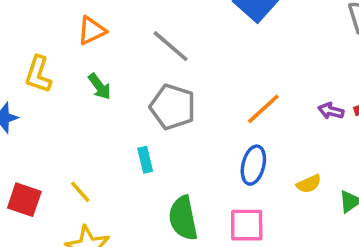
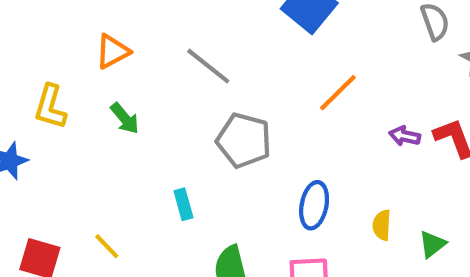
gray pentagon: (173, 107) -> (244, 140), moved
orange line: (263, 109) -> (338, 93), moved
yellow semicircle: (309, 184) -> (382, 225), turned 120

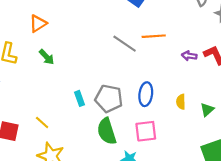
gray line: (208, 66) -> (125, 44), moved
orange line: (338, 93) -> (154, 36), turned 45
gray pentagon: (244, 140) -> (109, 99), moved

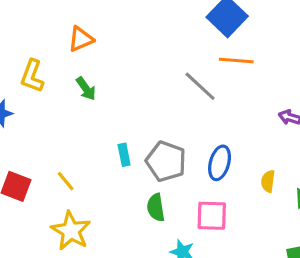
orange line: (154, 36) -> (236, 60), moved
green semicircle: (107, 131) -> (156, 208), size x0.7

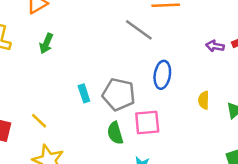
green arrow: (86, 89) -> (46, 43), turned 66
blue ellipse: (220, 163) -> (162, 75), moved
pink square: (212, 216) -> (147, 123), moved

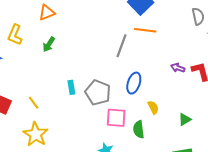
gray line: (139, 30) -> (122, 46), turned 65
yellow semicircle: (204, 100) -> (153, 107), moved, turned 144
green semicircle: (115, 133) -> (139, 129), moved

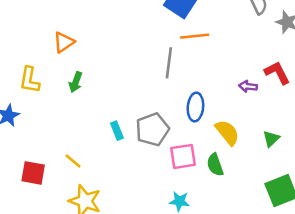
purple arrow: (178, 68) -> (248, 86), moved
gray pentagon: (98, 93) -> (152, 130), turned -30
yellow semicircle: (153, 107) -> (227, 132), size x1.5

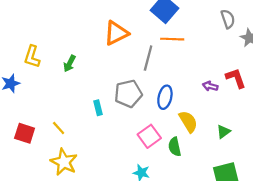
orange triangle: (64, 42) -> (116, 33), moved, size x1.4
gray pentagon: (152, 130) -> (128, 94), moved
pink square: (183, 156) -> (149, 136), turned -35

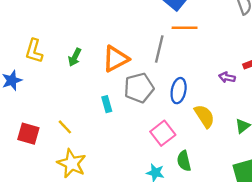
orange triangle: (116, 33) -> (116, 59), moved
green semicircle: (175, 147) -> (184, 161), moved

